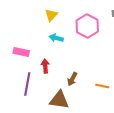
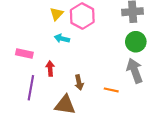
pink hexagon: (87, 26) -> (82, 16), moved
brown arrow: (72, 79) -> (79, 82), turned -40

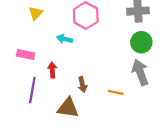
yellow triangle: (57, 14) -> (36, 13), moved

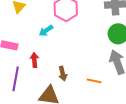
cyan arrow: (65, 39) -> (46, 31), turned -48

